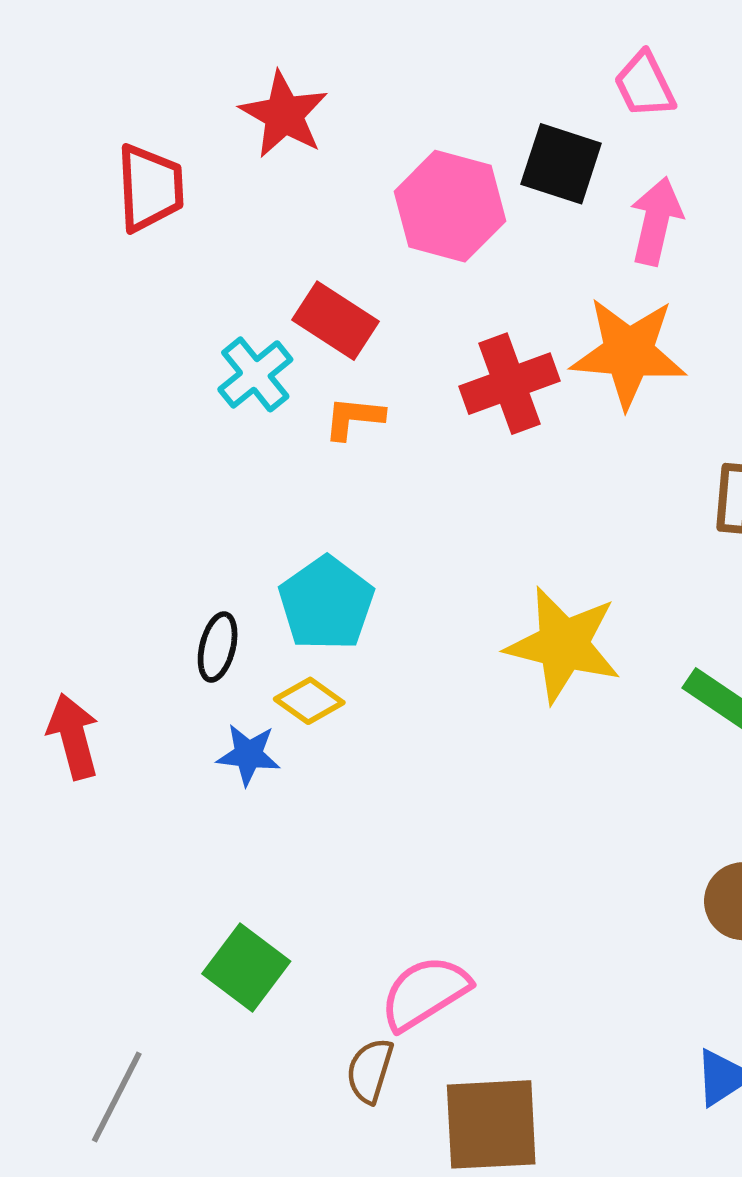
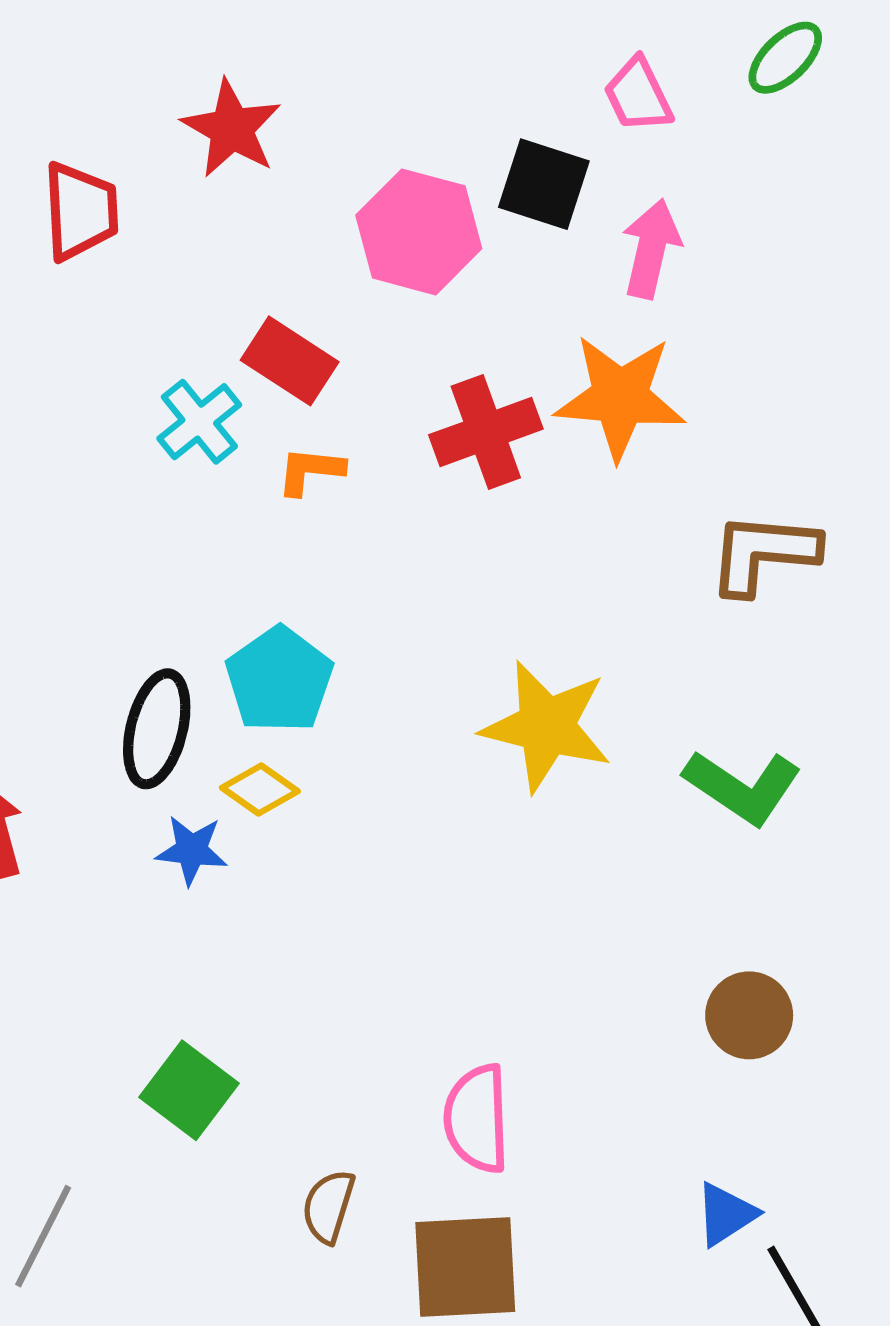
black ellipse: (218, 647) -> (157, 729), size x1.5
pink semicircle: (425, 993) -> (477, 1119), moved, turned -60

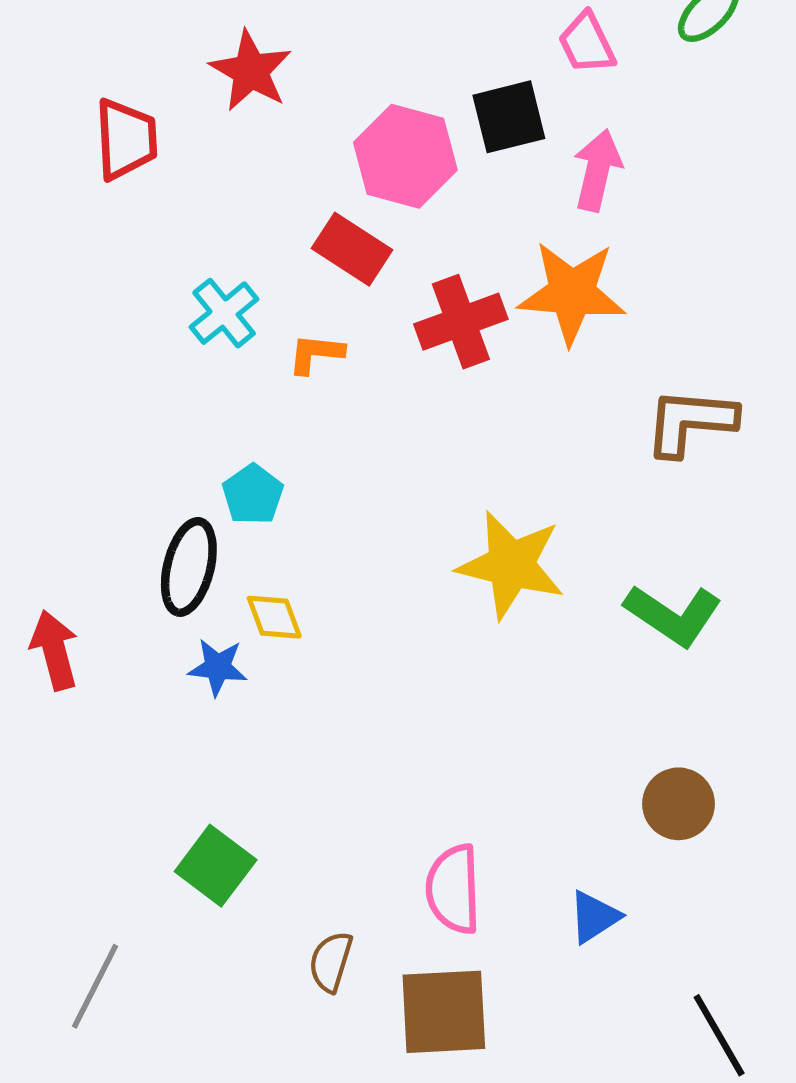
black square: (544, 184) -> (509, 117), turned -32
red rectangle: (290, 361) -> (352, 249), moved
cyan pentagon: (279, 680) -> (253, 494), moved, size x0.7
yellow diamond: (260, 790) -> (274, 617), turned 34
blue triangle: (726, 1214) -> (594, 917), moved

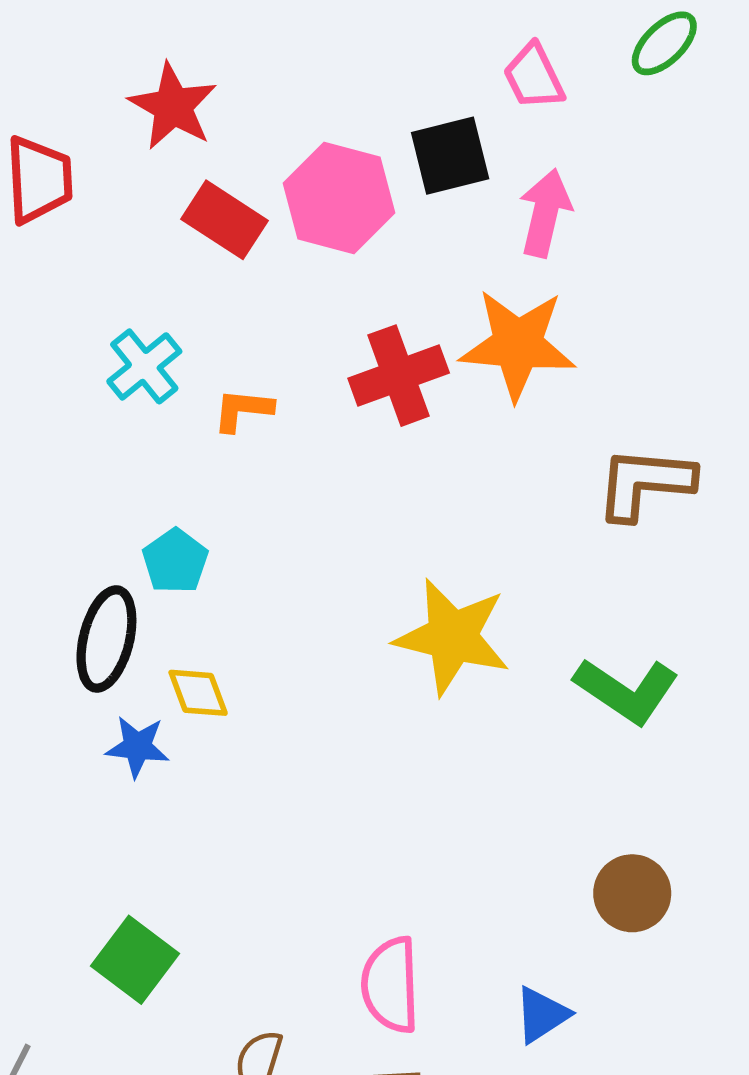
red rectangle: (352, 249) -> (224, 220), moved

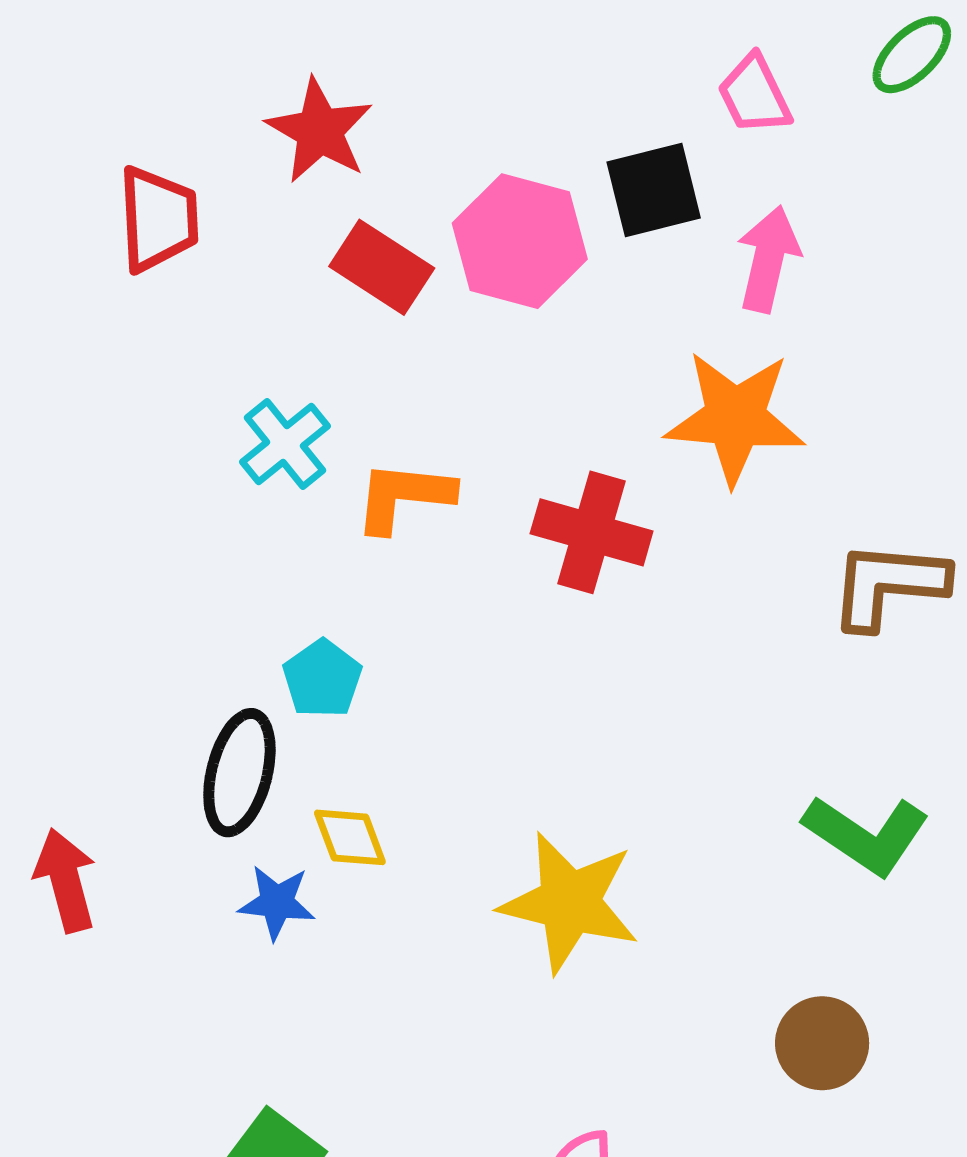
red cross: (399, 376) -> (592, 532), moved, turned 36
orange L-shape: (243, 410) -> (404, 496), size x1.4
yellow star: (452, 637) -> (569, 902), moved
brown circle: (632, 893) -> (822, 1043), moved

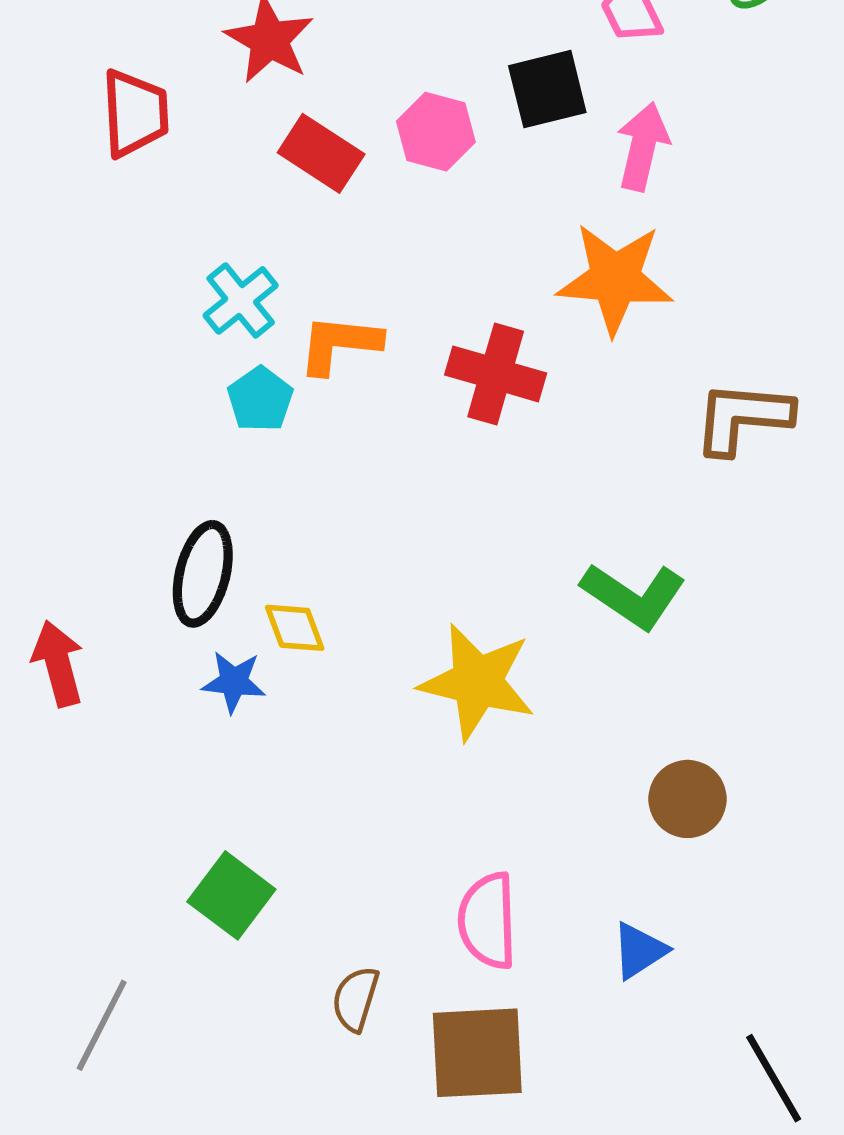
pink hexagon: (520, 241) -> (436, 132), size x0.7
cyan pentagon: (322, 679) -> (260, 399), moved
green L-shape: (866, 835) -> (634, 596), moved

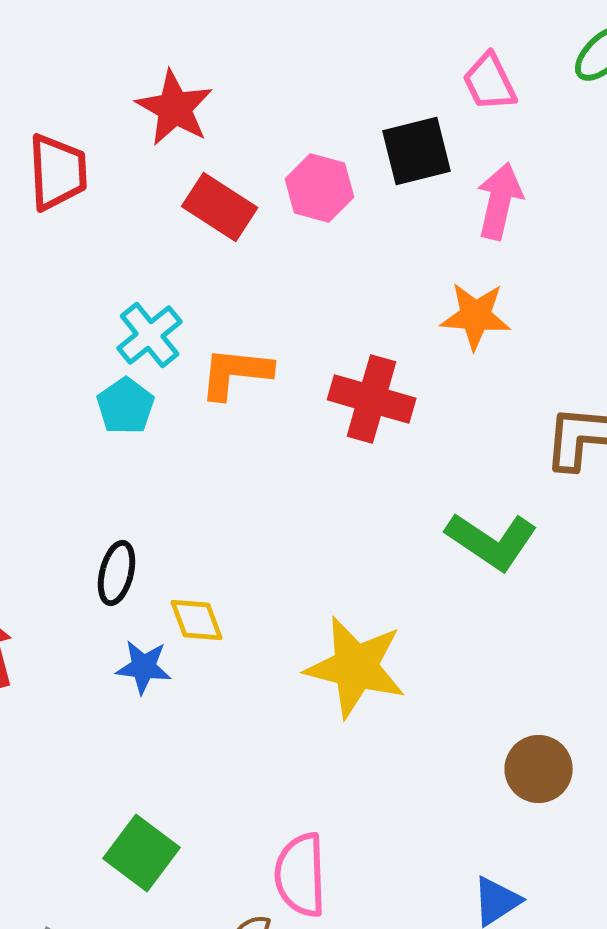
orange star: (615, 279) -> (476, 316), size x0.7
cyan pentagon: (260, 399) -> (126, 406), moved
black ellipse: (203, 574) -> (117, 573), size x0.7
green L-shape: (634, 596) -> (492, 541), moved
pink semicircle: (488, 921) -> (301, 875), moved

